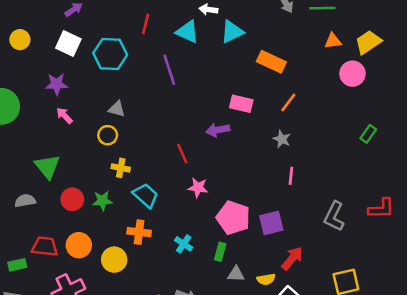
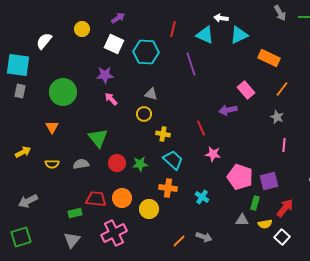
yellow circle: (20, 40) -> (82, 29), moved
pink rectangle: (241, 104) -> (246, 90), turned 36
yellow cross: (121, 168) -> (163, 134), moved
green rectangle: (220, 252) -> (255, 203), moved

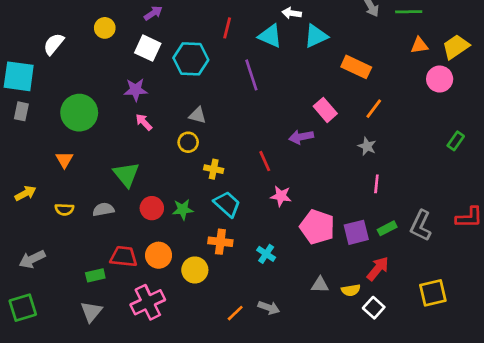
green rectangle: (255, 203) -> (387, 228), moved, turned 48

